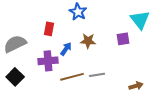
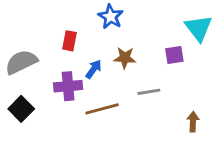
gray line: (97, 75) -> (149, 92), moved
brown arrow: (136, 86) -> (193, 122), turned -72

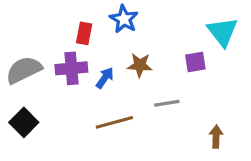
red rectangle: (69, 41) -> (84, 33), moved
purple cross: (68, 86) -> (71, 68), moved

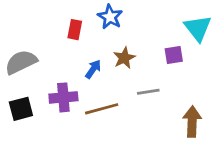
brown star: (140, 65) -> (124, 58), turned -30
purple cross: (71, 68) -> (63, 97), moved
black square: (24, 122) -> (21, 109), turned 30
brown arrow: (216, 137) -> (192, 121), size x1.5

